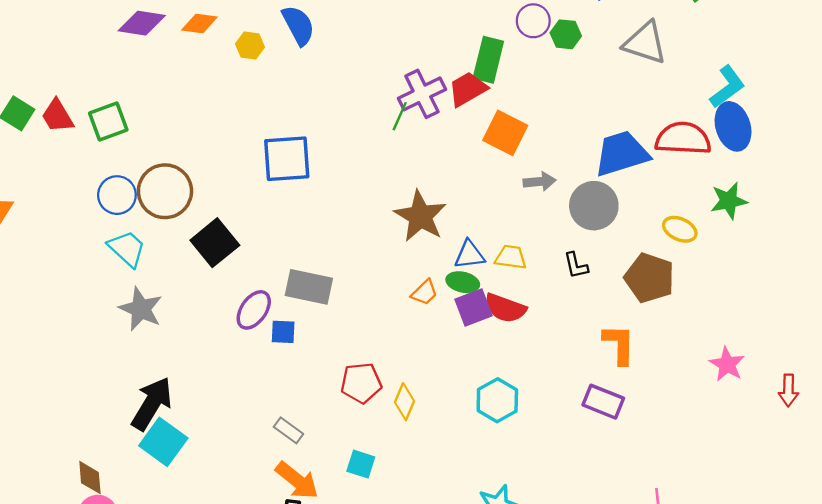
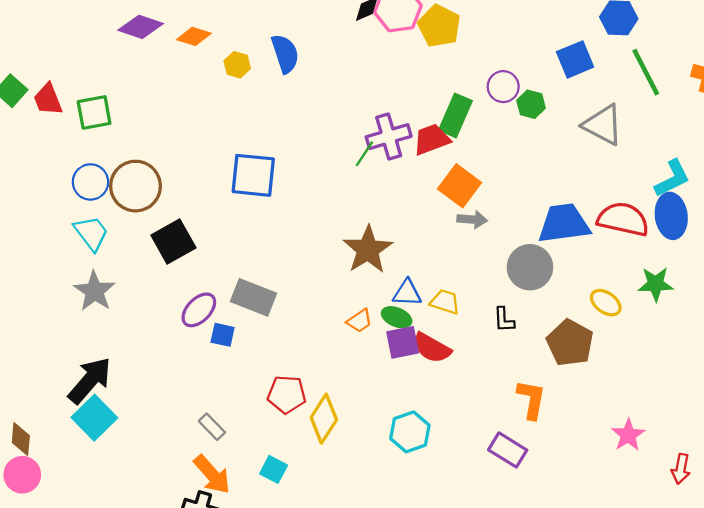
gray arrow: (540, 182) -> (472, 219), moved
yellow diamond: (405, 402) -> (324, 419), size x1.4

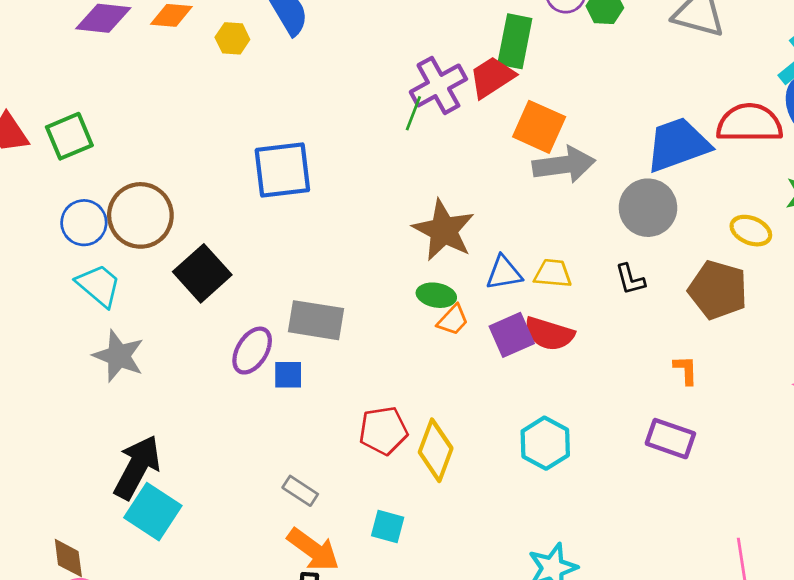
gray arrow: (472, 219) -> (564, 165), size x1.6
green ellipse: (397, 317) -> (436, 295), moved
orange L-shape: (531, 399) -> (686, 370), size x0.6

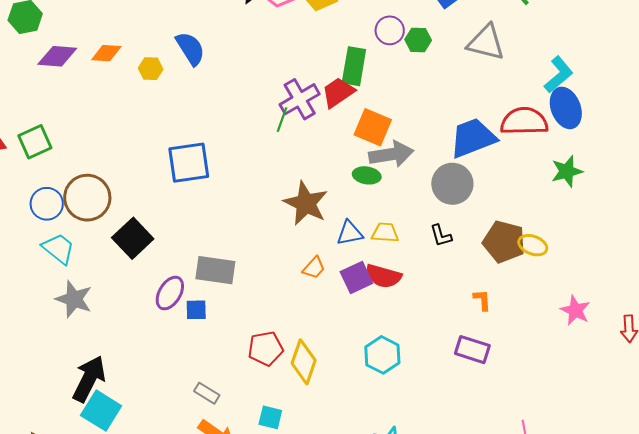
yellow ellipse: (751, 231) -> (533, 245), moved
green ellipse: (436, 295) -> (367, 175), moved

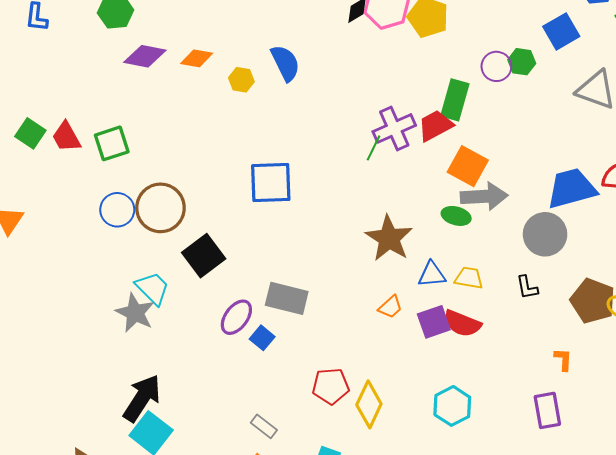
green hexagon: (418, 40) -> (522, 62), moved
cyan trapezoid: (58, 249) -> (153, 288), moved
blue square: (196, 310) -> (262, 338), turned 35
purple rectangle: (472, 350) -> (547, 410), turned 56

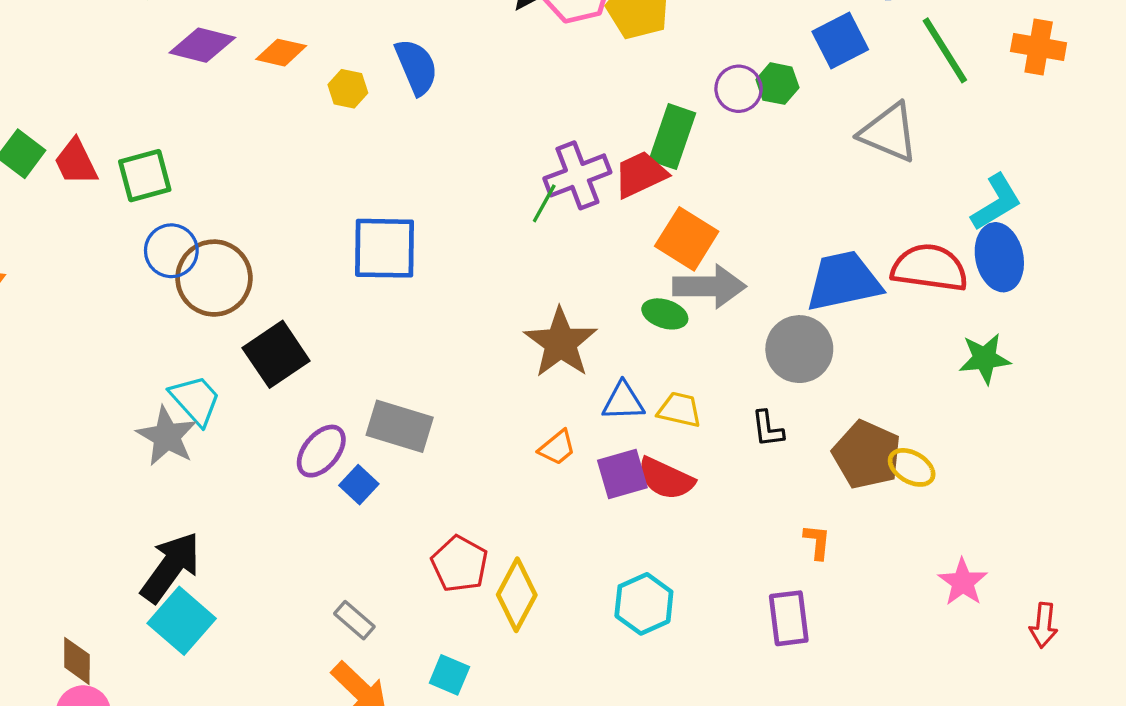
blue circle: (117, 210) -> (171, 251), moved
red pentagon: (331, 386) -> (460, 564), turned 30

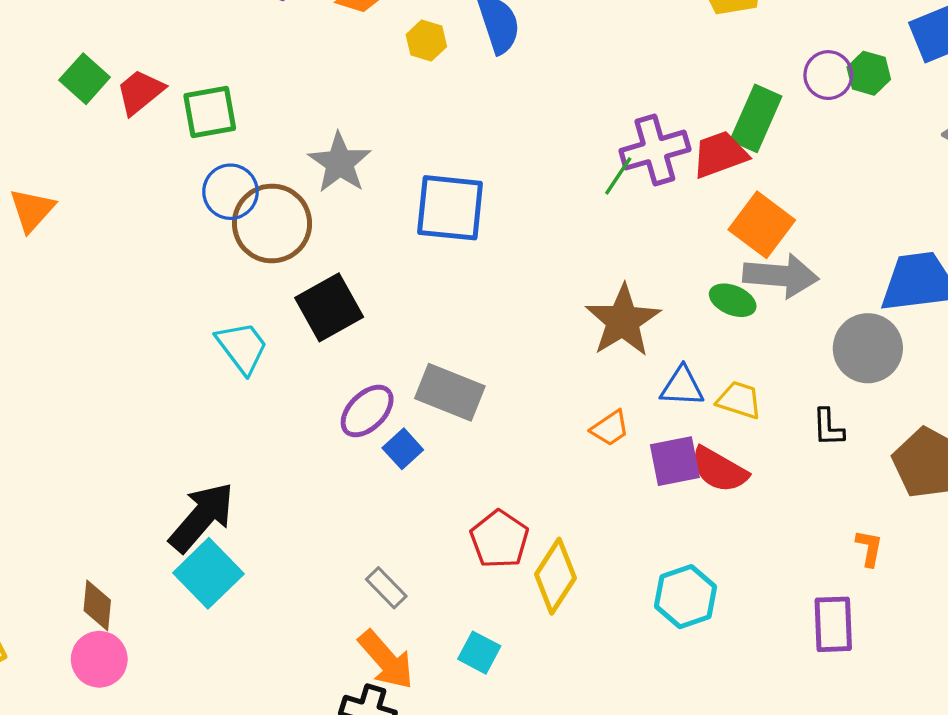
red trapezoid: (76, 162) -> (140, 92), turned 72
gray star: (167, 436) -> (340, 163), moved

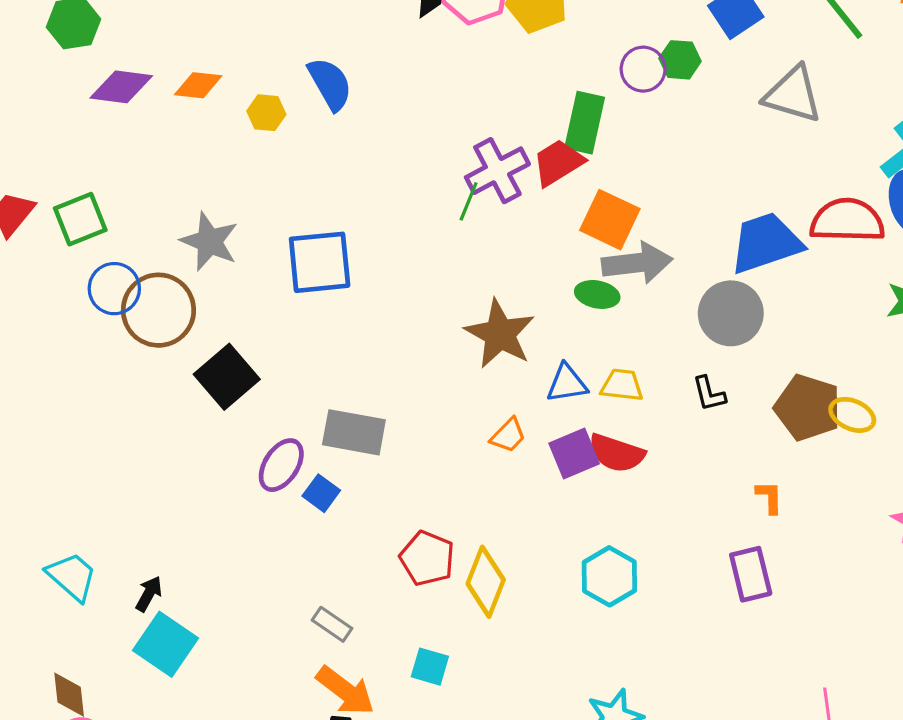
cyan trapezoid: (242, 347) -> (72, 577), moved
black arrow: (202, 517) -> (149, 594), size x0.5

